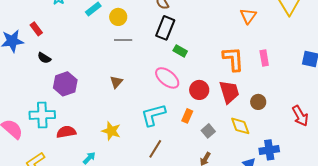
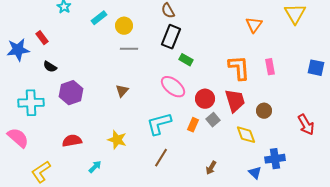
cyan cross: (42, 115) -> (31, 103), moved
gray square: (208, 131) -> (213, 120), moved

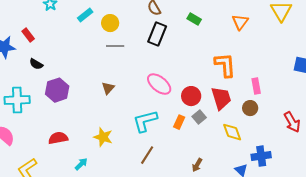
green rectangle: (186, 60) -> (194, 19), moved
pink rectangle: (270, 67) -> (256, 86), moved

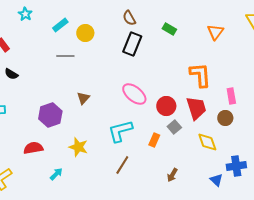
gray line: (115, 46) -> (65, 56), moved
purple hexagon: (57, 90) -> (50, 115), moved
orange rectangle: (179, 122) -> (154, 140), moved

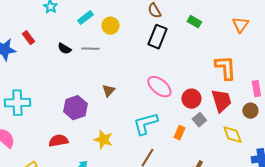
black semicircle: (11, 74) -> (64, 49), moved

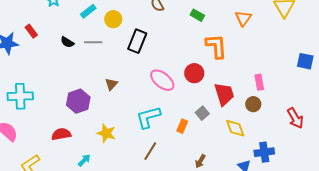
black rectangle: (157, 37) -> (137, 41), moved
orange L-shape: (225, 68) -> (216, 46), moved
red circle: (191, 99) -> (194, 73), moved

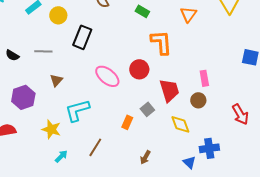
black semicircle: (67, 42) -> (12, 55), moved
gray line: (93, 42) -> (43, 51), moved
cyan L-shape: (148, 117) -> (77, 110), moved
cyan arrow: (84, 160) -> (61, 156), moved

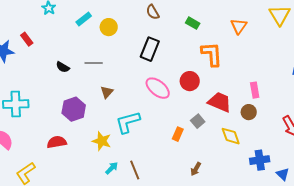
black rectangle: (82, 37) -> (150, 49), moved
red trapezoid: (169, 90) -> (220, 102), turned -50
brown line: (95, 147) -> (135, 170), moved, turned -54
blue triangle: (189, 162) -> (283, 174), moved

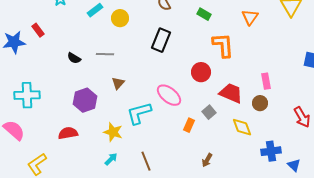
pink ellipse: (158, 88) -> (169, 95), moved
cyan arrow: (112, 168) -> (111, 159), moved

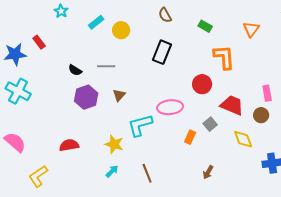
cyan cross: (27, 95) -> (18, 91), moved, turned 30
pink ellipse: (169, 95) -> (170, 107), turned -45
purple hexagon: (85, 100) -> (86, 97), moved

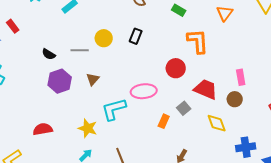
yellow circle: (121, 30) -> (104, 38), moved
black rectangle: (162, 52) -> (136, 36), size x0.7

